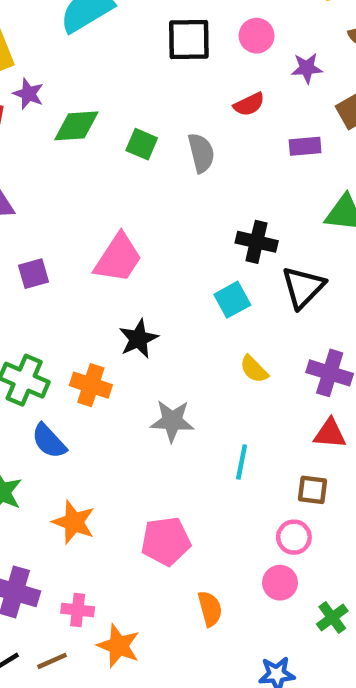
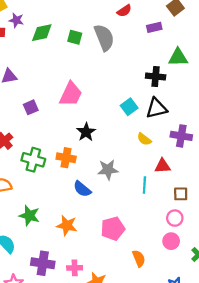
gray semicircle: (201, 153) -> (104, 38), size x1.4
black cross: (257, 242) -> (156, 77), moved
black triangle: (303, 287) -> (156, 108), moved, turned 40
red triangle: (330, 433) -> (162, 166), moved
blue semicircle: (49, 441) -> (82, 189), moved

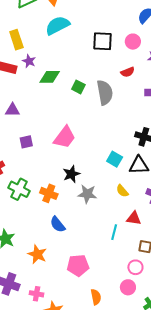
cyan square: (129, 107) -> (115, 159), turned -35
gray star: (108, 170) -> (87, 194), moved

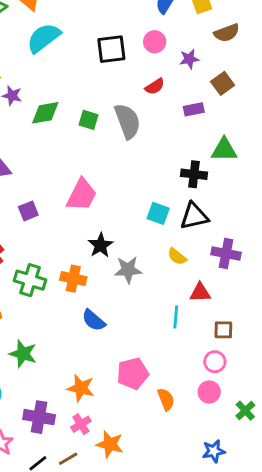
orange star: (37, 254) -> (81, 388), moved
pink cross: (37, 294) -> (81, 424), turned -32
orange semicircle: (96, 297) -> (166, 399), moved

